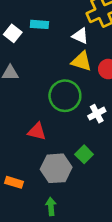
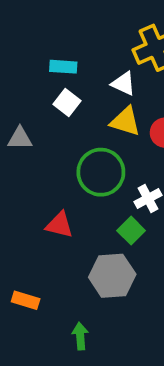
white square: (13, 33) -> (67, 102), moved
green square: (84, 154) -> (131, 231), moved
gray hexagon: (56, 168) -> (112, 276), moved

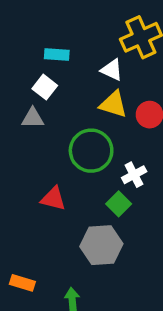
white square: (67, 102) -> (45, 87), moved
gray triangle: (20, 138) -> (33, 118), moved
orange rectangle: (26, 300) -> (22, 283), moved

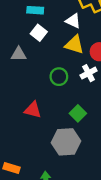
white square: (45, 87) -> (39, 33), moved
green circle: (91, 151) -> (59, 77), size x0.6
white cross: (134, 175) -> (89, 73), moved

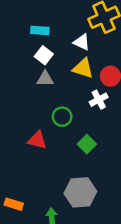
gray triangle: (19, 54) -> (45, 79), moved
green circle: (59, 77) -> (62, 117), moved
gray hexagon: (66, 142) -> (80, 192), moved

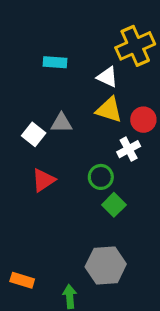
white square: (44, 55) -> (34, 134), moved
green circle: (62, 117) -> (101, 177), moved
red triangle: (37, 140) -> (43, 180), moved, turned -48

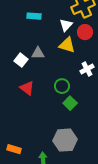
white triangle: (107, 77) -> (66, 25), turned 48
red circle: (143, 120) -> (85, 32), moved
white cross: (129, 149) -> (87, 69), moved
red triangle: (43, 180) -> (27, 88), turned -49

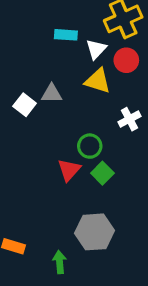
cyan rectangle: (34, 16) -> (66, 35), moved
red triangle: (27, 88) -> (69, 170), moved, turned 35

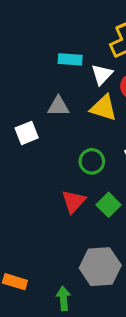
gray triangle: (52, 94) -> (58, 106), moved
white square: (25, 105) -> (27, 133), turned 30
green circle: (90, 146) -> (92, 161), moved

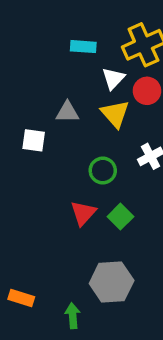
cyan rectangle: (70, 59) -> (83, 47), moved
yellow triangle: (104, 108) -> (115, 114), turned 32
white square: (27, 133) -> (34, 140), turned 30

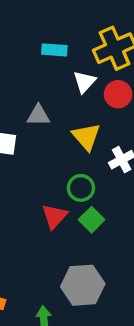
yellow triangle: (115, 114) -> (86, 137), moved
green circle: (103, 171) -> (81, 188), moved

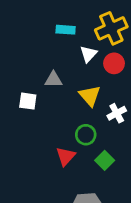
green square: (92, 220) -> (105, 160), moved

